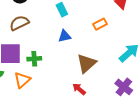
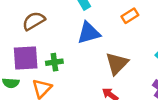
blue triangle: (65, 36) -> (89, 33), size x1.5

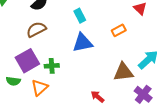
purple square: (26, 58) -> (27, 61), turned -30
brown triangle: (117, 64) -> (123, 72), moved, turned 35

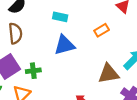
cyan rectangle: (80, 16) -> (60, 17), turned -48
brown semicircle: (36, 29) -> (15, 33), turned 114

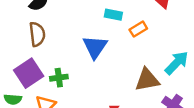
cyan rectangle: (60, 17) -> (113, 15), moved
blue triangle: (64, 45) -> (95, 47), turned -40

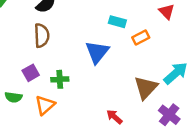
purple square: (29, 73) -> (31, 73), size x0.6
brown triangle: (147, 80) -> (146, 88), turned -40

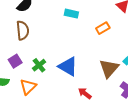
cyan rectangle: (117, 22) -> (71, 14), moved
blue triangle: (97, 52) -> (68, 66), moved, turned -35
green cross: (60, 79) -> (39, 65), turned -32

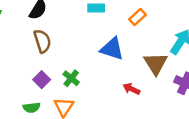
blue triangle: (68, 66) -> (112, 49), moved
red arrow: (85, 93) -> (131, 89), moved

